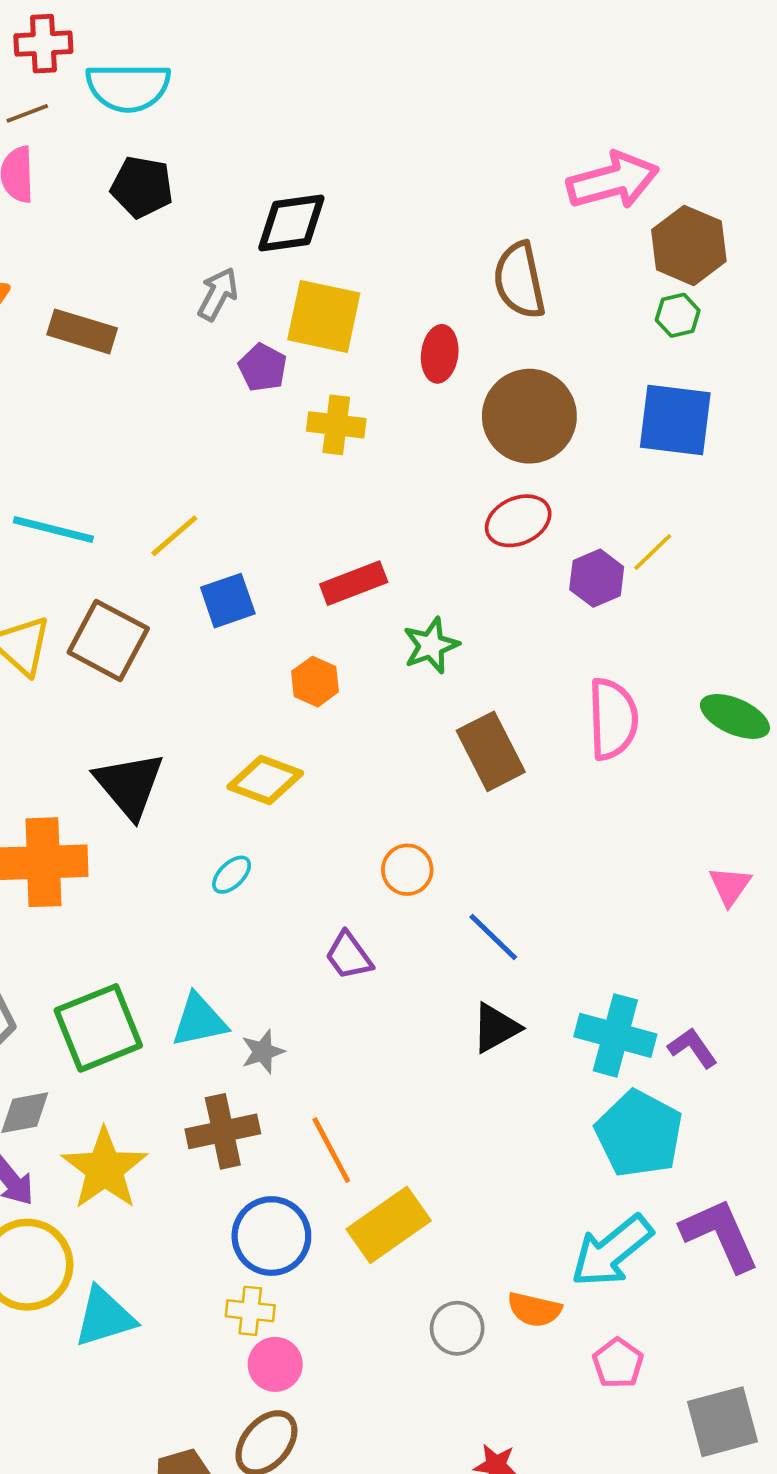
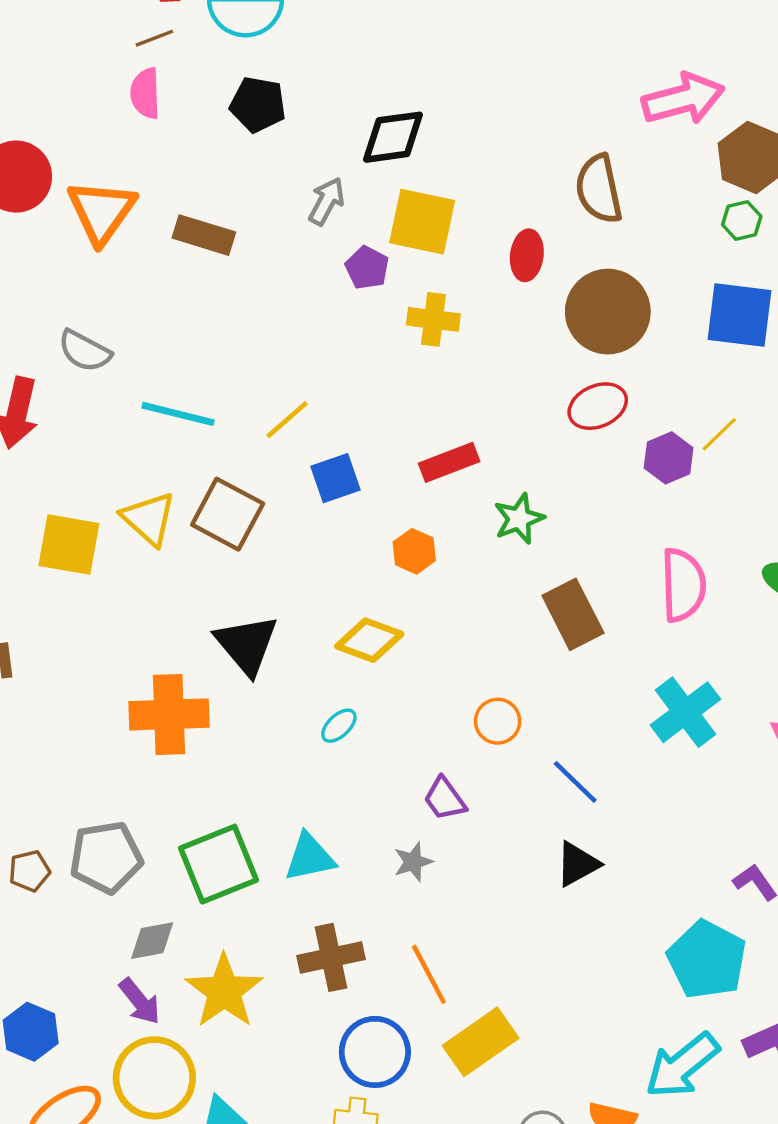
cyan cross: (615, 1035) -> (685, 712), moved, turned 38
gray star: (263, 1052) -> (413, 862), moved

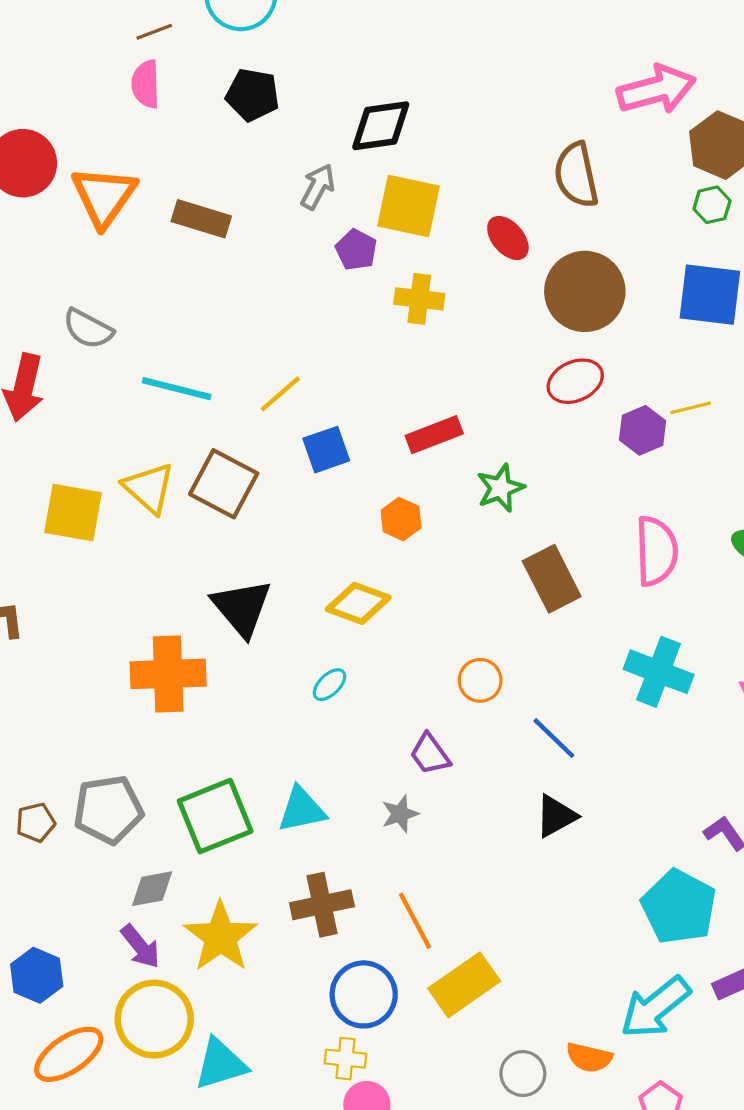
red ellipse: (527, 255) -> (508, 238), turned -48
yellow line: (719, 434) -> (691, 408), turned 30
cyan cross: (685, 712) -> (659, 672), turned -32

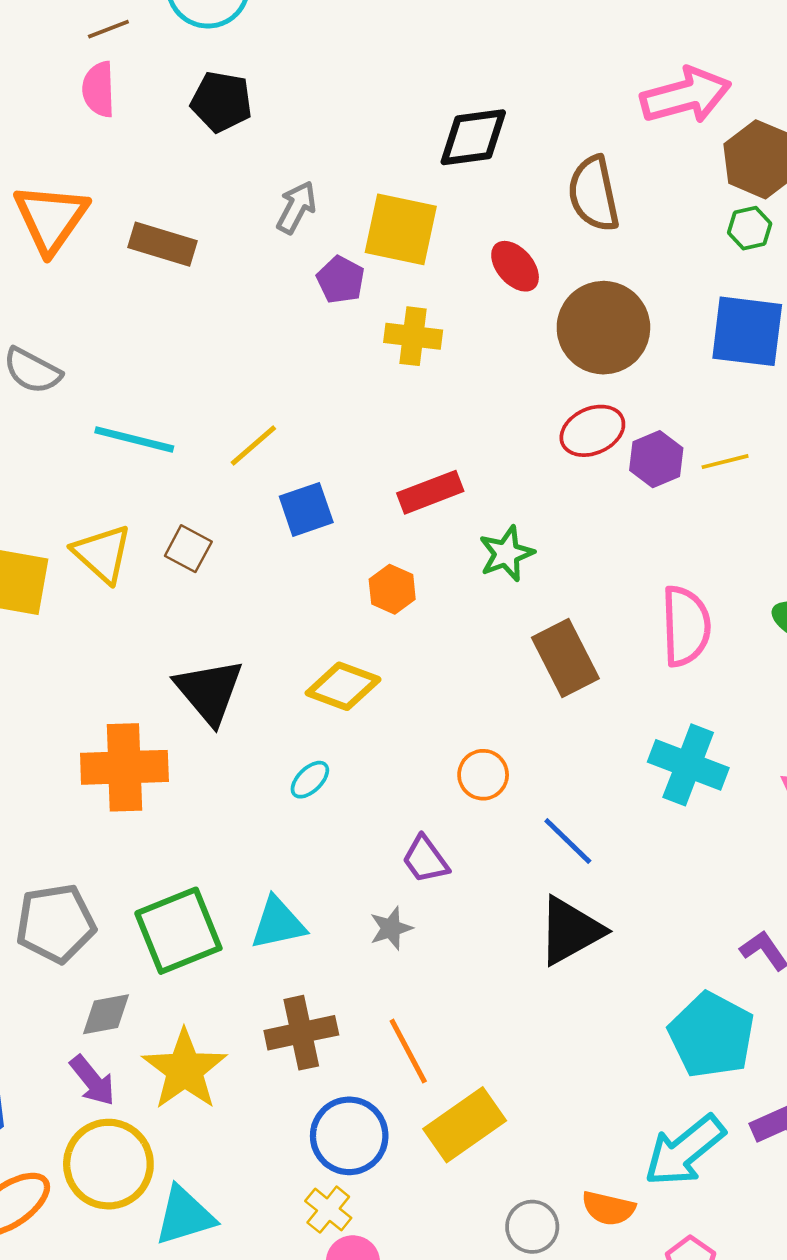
black diamond: (381, 126) -> (473, 137), moved
purple hexagon: (643, 430) -> (656, 459), moved
brown square: (224, 484) -> (188, 549), size x0.6
black triangle: (556, 816) -> (570, 931), size x1.4
yellow cross: (345, 1059) -> (328, 1210), turned 33

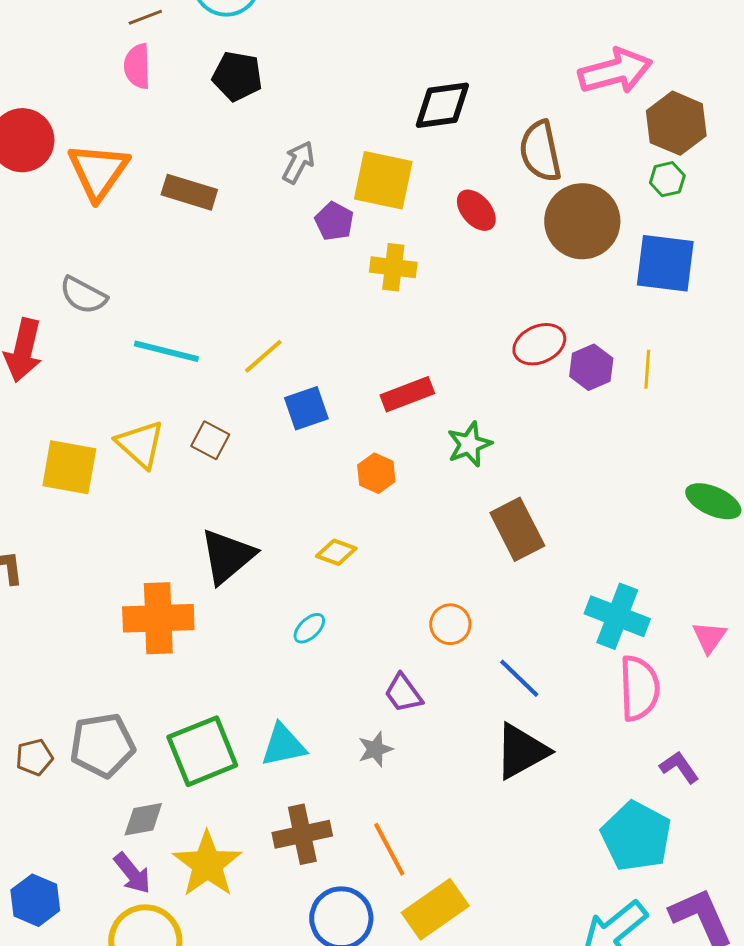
brown circle: (603, 328) -> (582, 221), moved
yellow line: (725, 462) -> (647, 369), turned -72
pink semicircle: (686, 626) -> (639, 688), moved
yellow diamond: (343, 686) -> (336, 552), size x0.7
black triangle: (209, 691) -> (227, 556), turned 30

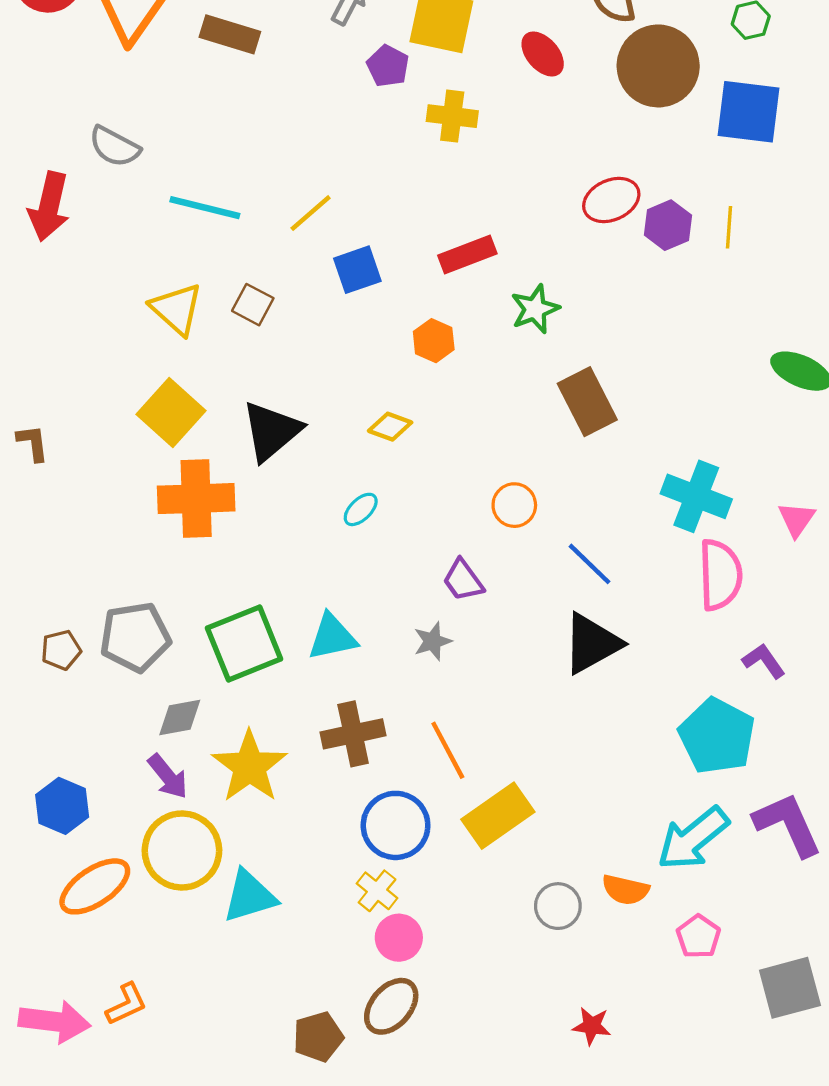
yellow square: (69, 467) -> (171, 412), moved, turned 32

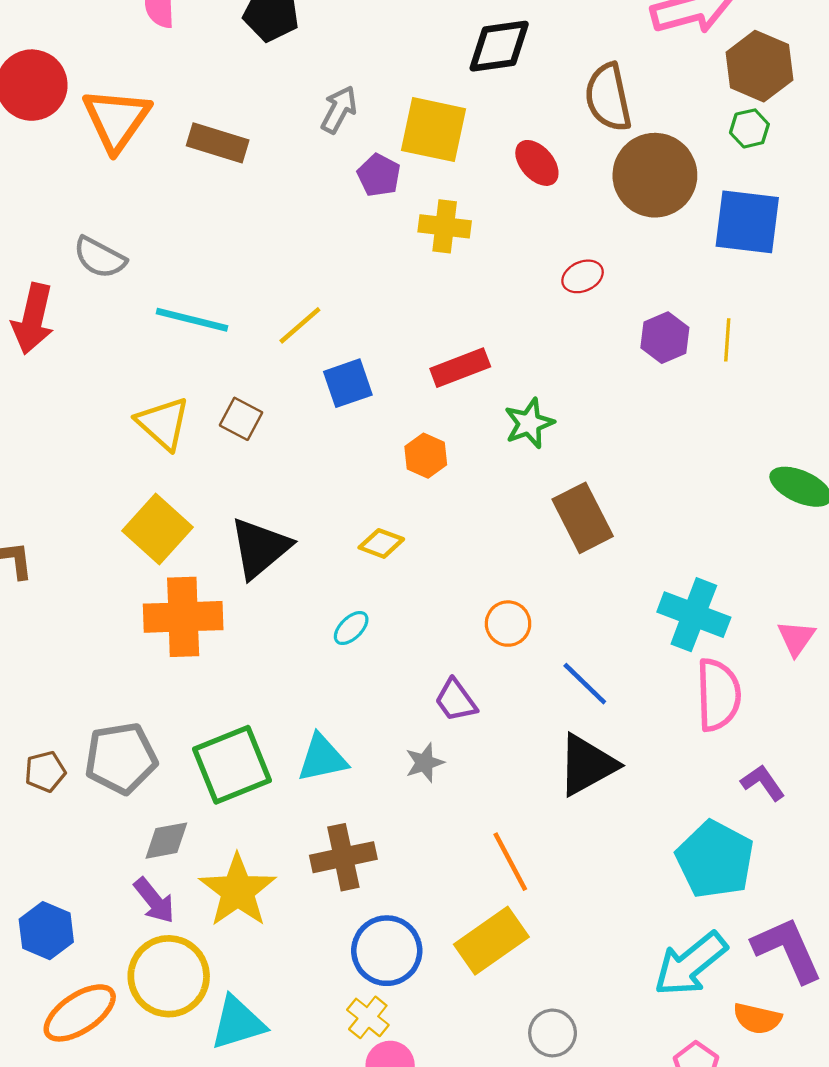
red ellipse: (611, 200) -> (583, 276), moved, size x0.7
orange line: (448, 750) -> (510, 862), moved
orange semicircle: (625, 890) -> (757, 1019), moved

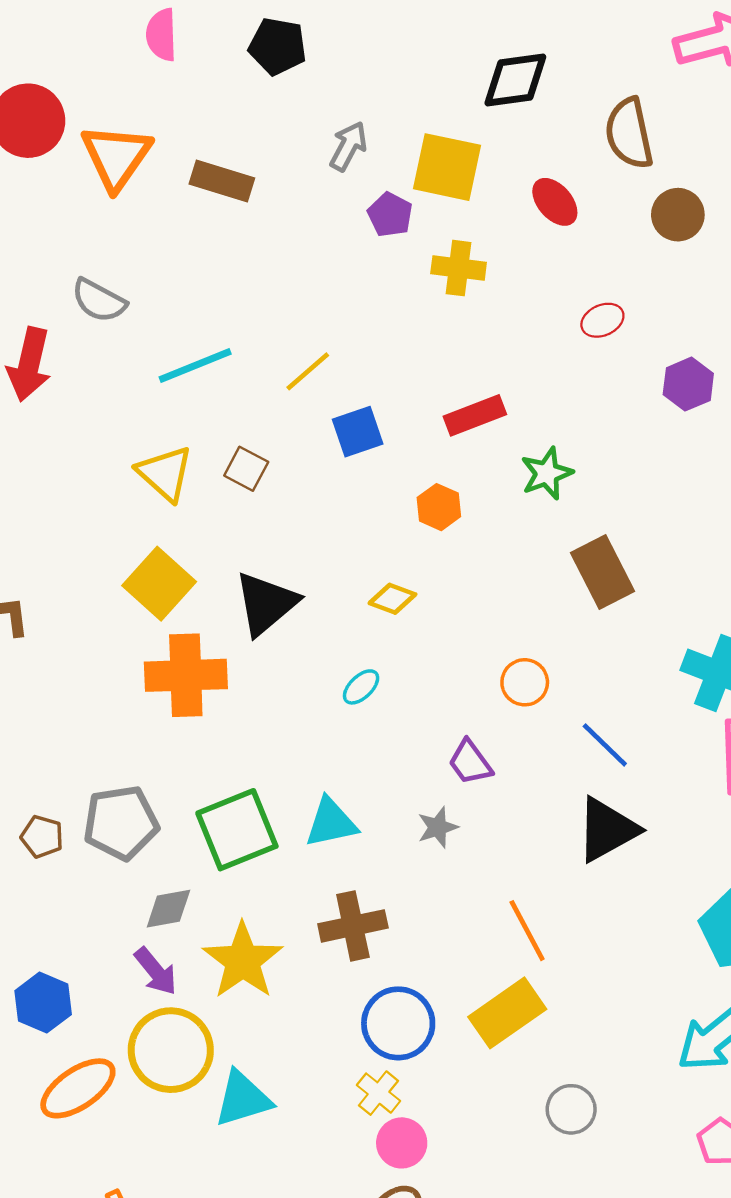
brown circle: (655, 175) -> (678, 215), size x0.6
cyan line: (192, 320) -> (195, 365), turned -36
brown pentagon: (45, 772) -> (42, 837), turned 30

